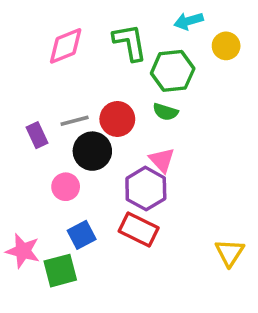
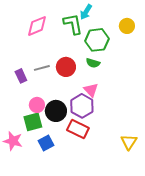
cyan arrow: (189, 21) -> (86, 12), moved, turned -42
black circle: (92, 151) -> (56, 111), moved
blue square: (82, 235) -> (46, 143), moved
green square: (60, 271) -> (33, 122), moved

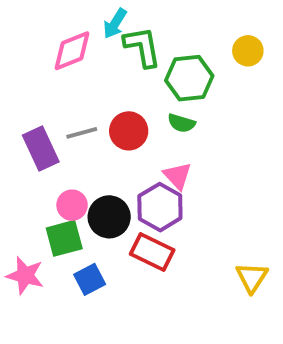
cyan arrow: (86, 12) -> (115, 23), moved
purple rectangle: (21, 76) -> (41, 148), size x1.5

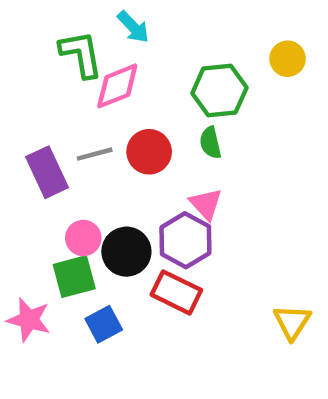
cyan arrow: (115, 23) -> (133, 27), turned -76
green L-shape: (142, 47) -> (81, 54), moved
pink diamond: (72, 51) -> (117, 86), moved
green semicircle: (181, 123) -> (210, 143), turned 60

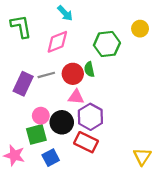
green L-shape: (81, 54) -> (21, 26), moved
green semicircle: (210, 143) -> (89, 69), moved
purple rectangle: (47, 172) -> (23, 84), turned 50
pink triangle: (206, 204) -> (76, 97), moved, turned -42

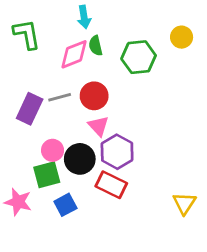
cyan arrow: (65, 13) -> (84, 17), turned 35
green semicircle: (89, 69) -> (96, 46), moved
pink triangle: (76, 97) -> (98, 126), turned 42

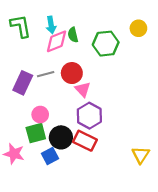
cyan arrow: (84, 17) -> (51, 25), moved
pink triangle: (98, 126) -> (83, 89), moved
black circle: (80, 159) -> (61, 137), moved

